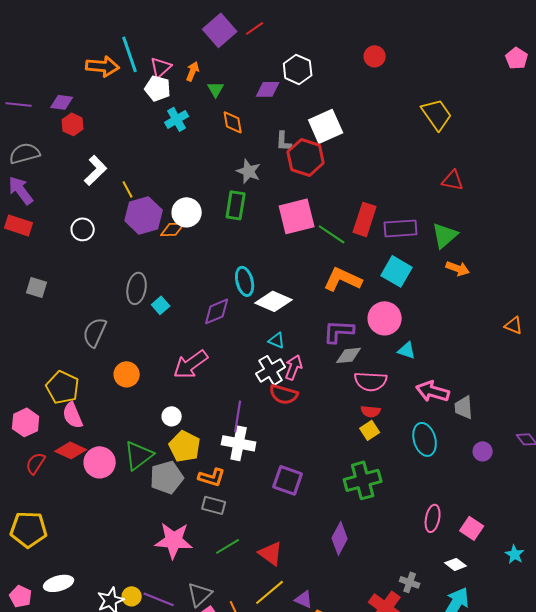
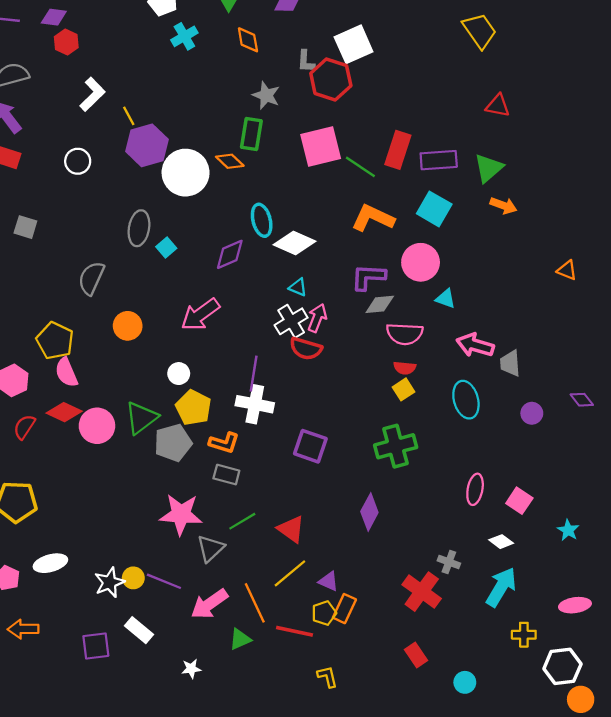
white circle: (187, 212) -> (186, 173), moved, size x1.4
orange diamond: (173, 229) -> (230, 161), moved, turned 45
gray triangle: (200, 594) -> (211, 548), moved

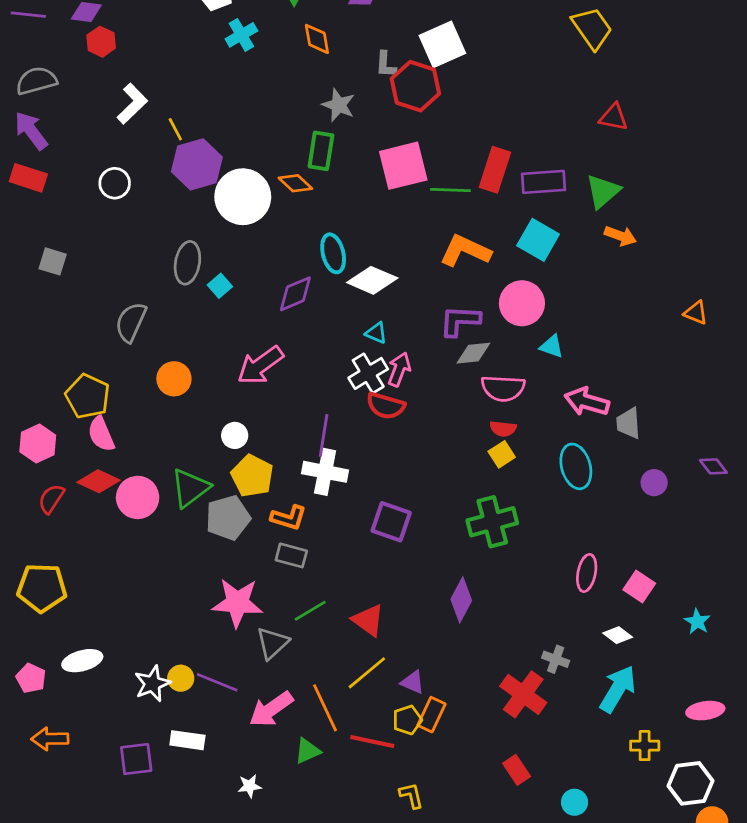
green line: (360, 167) -> (450, 190), turned -32
white rectangle: (139, 630) -> (187, 740), turned -32

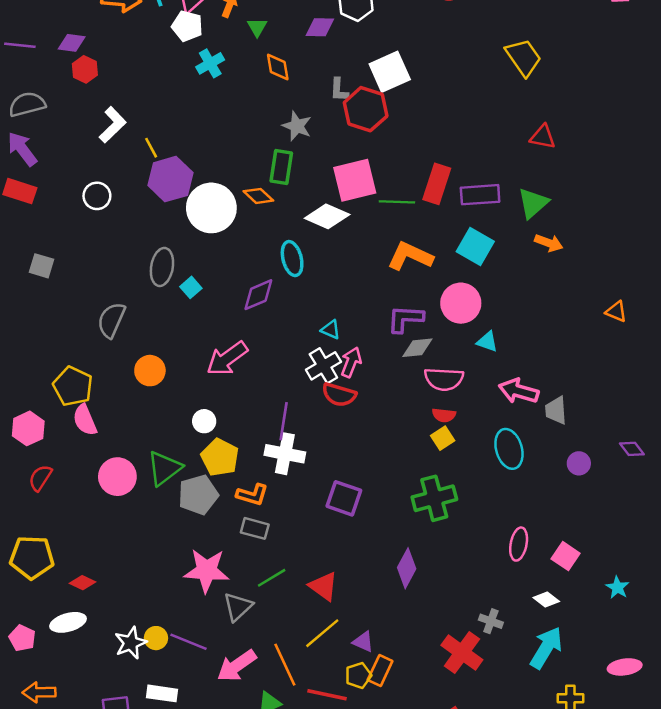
white diamond: (372, 280) -> (327, 216), moved
red diamond: (98, 481) -> (82, 583), moved, size x0.7

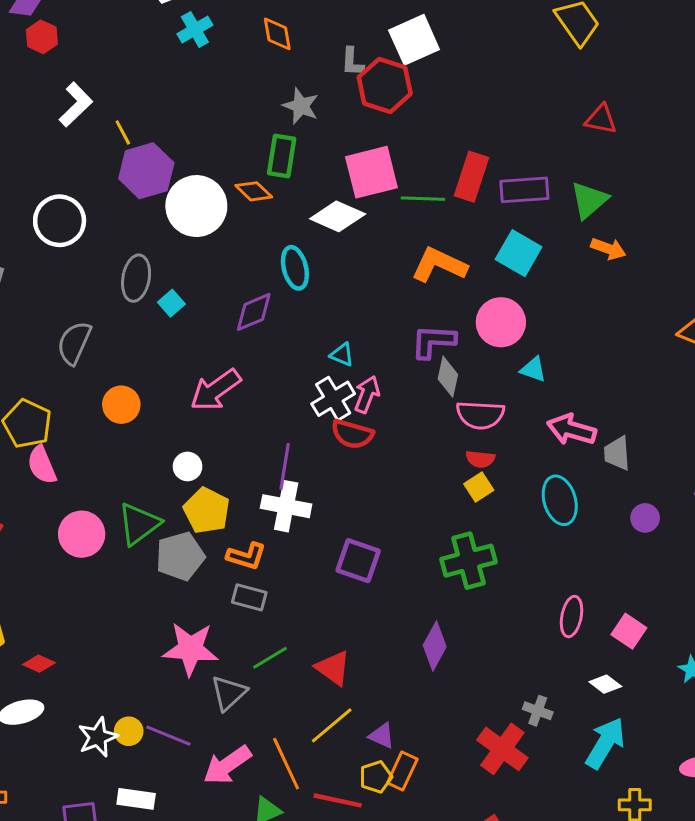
white circle: (97, 196) -> (60, 221), moved, size x1.5
gray diamond: (417, 348) -> (448, 377), turned -72

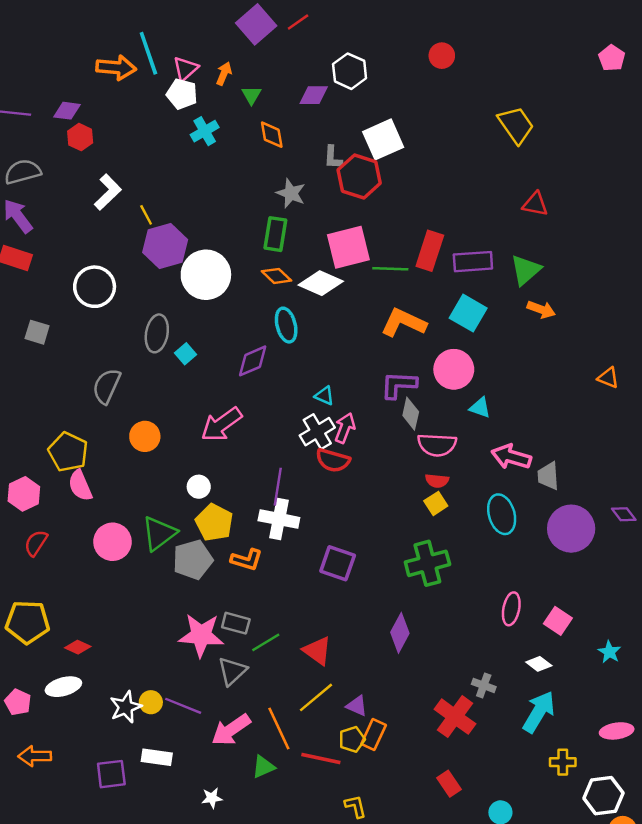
orange diamond: (254, 191) -> (277, 276), moved
purple circle: (645, 518) -> (571, 529), size x2.0
gray rectangle: (249, 597) -> (236, 623), moved

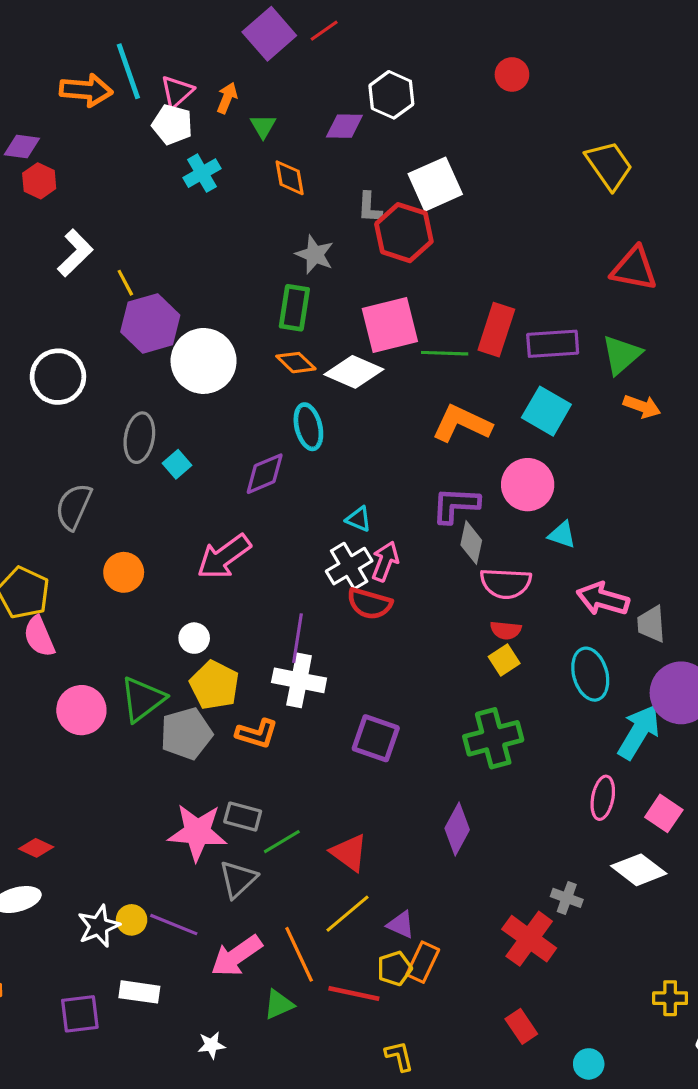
red triangle: (535, 204) -> (634, 269), size x1.4
white diamond: (539, 664) -> (639, 870), size x1.6
cyan arrow: (539, 712) -> (639, 732), moved

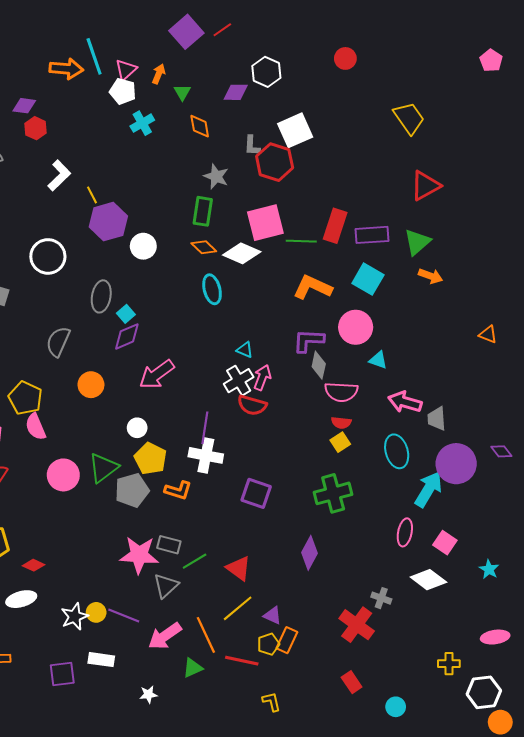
red triangle: (634, 269) -> (425, 186), turned -40
white circle: (204, 361) -> (143, 246), size x0.6
purple diamond: (265, 474) -> (127, 336), moved

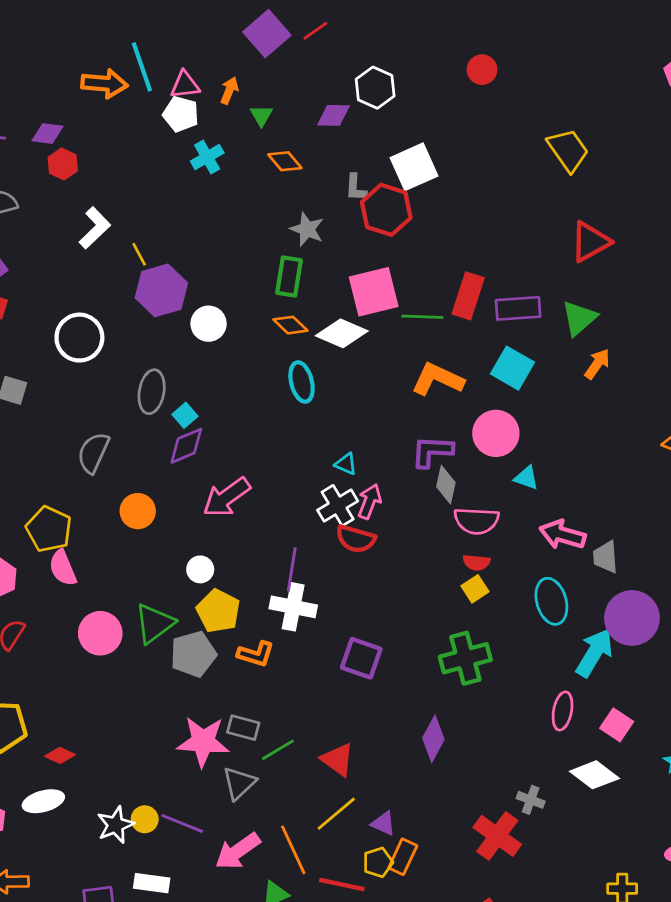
pink triangle: (126, 70) -> (185, 85), turned 35
orange diamond: (200, 126) -> (285, 161), turned -30
orange arrow: (431, 276) -> (597, 364), turned -75

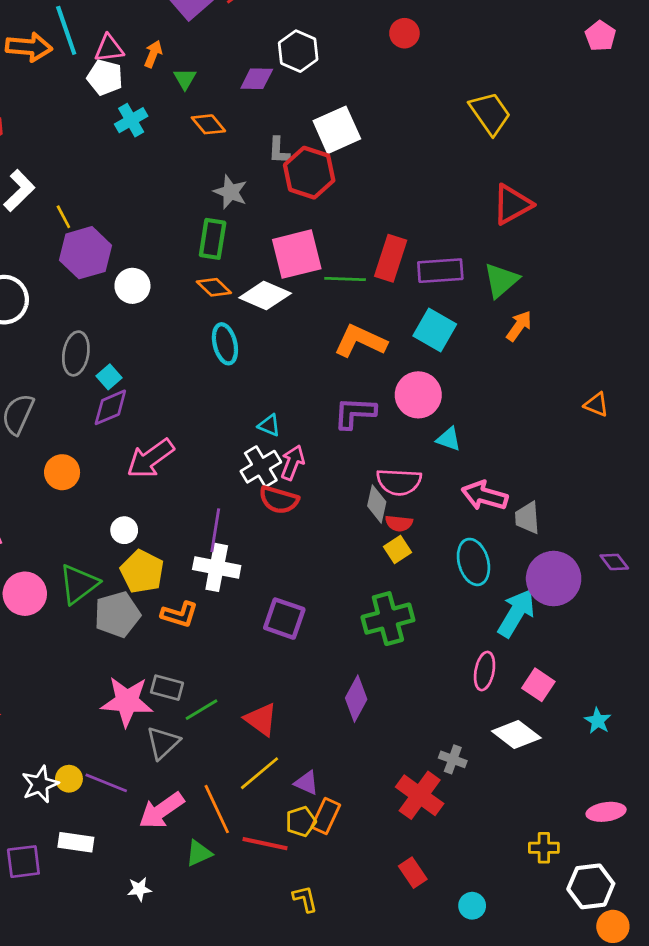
gray diamond: (446, 485) -> (377, 504), moved

